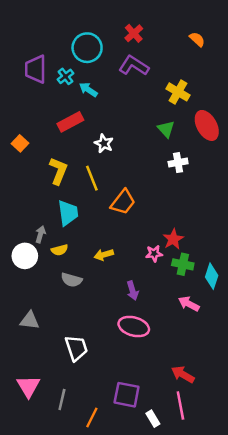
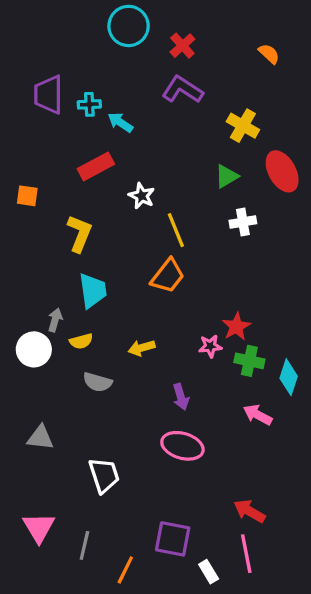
cyan circle: (87, 48) -> (129, 26), moved
cyan cross: (66, 76) -> (89, 104), turned 35
green triangle: (166, 129) -> (227, 176), turned 42
orange square: (20, 143) -> (27, 196), turned -35
yellow line: (92, 178) -> (176, 230), moved

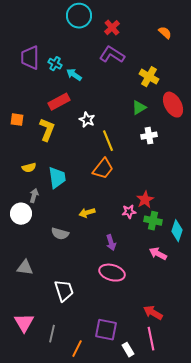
cyan cross: (89, 104) -> (55, 64), turned 32
yellow L-shape: (80, 233) -> (47, 130), moved
yellow semicircle: (81, 341) -> (29, 168), moved

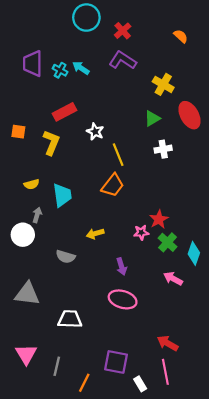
cyan arrow: (74, 75) -> (81, 68), moved
green cross: (153, 221) -> (168, 242), turned 30
gray triangle: (25, 268) -> (27, 294), size x1.4
white trapezoid: (64, 291) -> (70, 319), turned -70

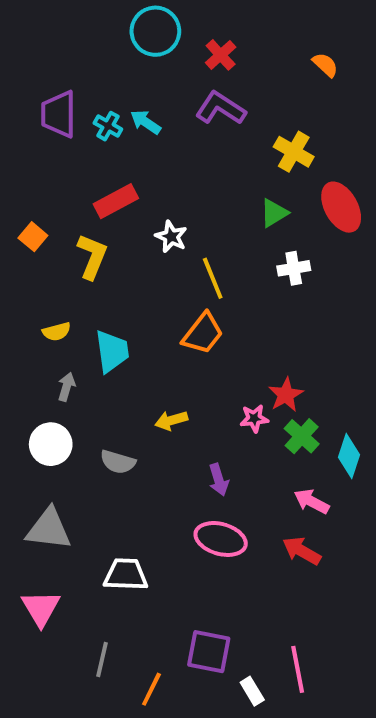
orange square: (18, 132) -> (33, 237), turned 32
white circle: (23, 235) -> (51, 444), moved
red arrow: (168, 343) -> (302, 551), moved
pink triangle: (26, 354) -> (41, 608), moved

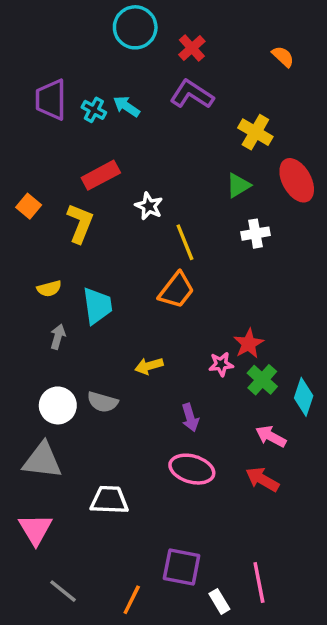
white circle: (51, 444) -> (58, 405), moved
gray line: (102, 659) -> (63, 591), moved, turned -64

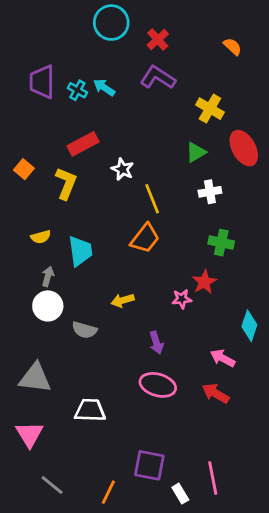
green cross: (262, 380) -> (221, 243), moved, turned -30
white circle: (58, 405) -> (48, 306), moved

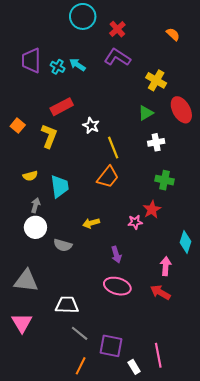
pink arrow: (223, 358) -> (166, 266), turned 66
gray line: (52, 485) -> (80, 333), moved

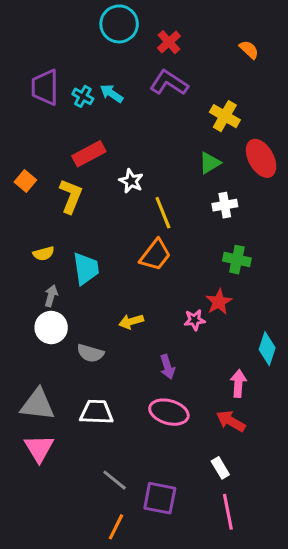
white trapezoid: (67, 305) -> (96, 412), moved
pink triangle: (22, 323) -> (39, 448), moved
white rectangle: (134, 367) -> (220, 468), moved

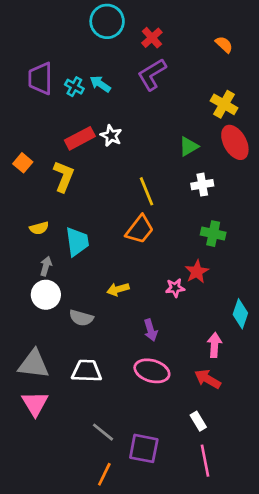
purple L-shape: (169, 83) -> (152, 74), turned -64
yellow cross: (225, 116) -> (224, 104), moved
white star: (131, 181) -> (111, 136), moved

